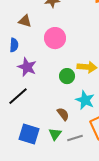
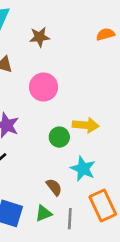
green triangle: (55, 134) -> (43, 213), turned 32
gray line: (75, 138) -> (70, 219), turned -70

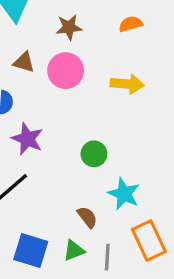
orange semicircle: (105, 34) -> (131, 24), moved
pink circle: (43, 87) -> (66, 71), moved
yellow arrow: (86, 125) -> (127, 84), moved

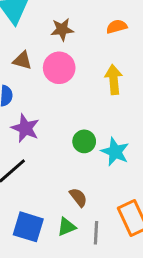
yellow arrow: (127, 84) -> (114, 80), turned -100
cyan star: (124, 194) -> (115, 152), moved

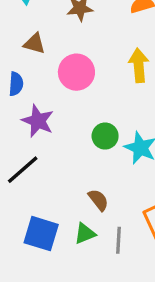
pink circle: (59, 68) -> (76, 72), moved

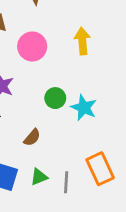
brown semicircle: (98, 200) -> (32, 137), moved, turned 78

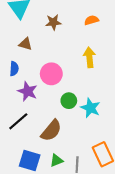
pink circle: (32, 46) -> (51, 74), moved
brown semicircle: (32, 137) -> (51, 131), size x1.6

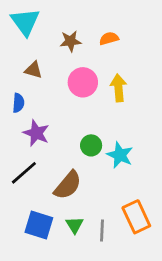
orange semicircle: (92, 20) -> (109, 38), moved
pink circle: (51, 74) -> (83, 82), moved
green triangle: (56, 160) -> (75, 225), turned -40

